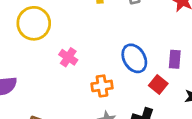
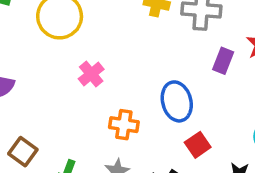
purple rectangle: (175, 59) -> (223, 61), moved

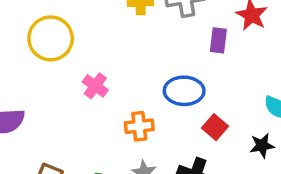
blue ellipse: (177, 101) -> (184, 91), turned -60

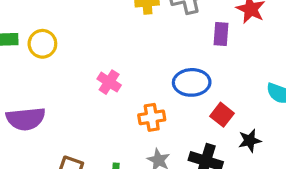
yellow circle: (51, 38) -> (42, 44), moved, size x0.7
black star: (262, 146) -> (250, 141), moved

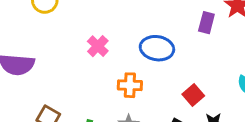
blue ellipse: (192, 82) -> (157, 48), moved

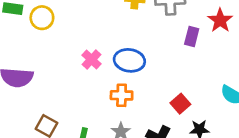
blue ellipse: (157, 48) -> (129, 60), moved

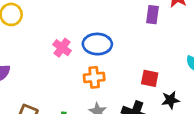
red square: (180, 104) -> (150, 78), turned -30

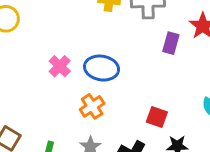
orange cross: (94, 77) -> (92, 106), turned -36

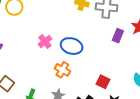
orange cross: (92, 106) -> (62, 70), turned -35

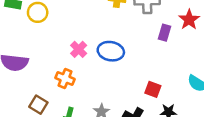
orange cross: (62, 70) -> (65, 79), moved

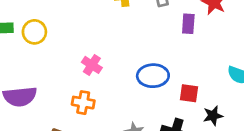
blue ellipse: (111, 51) -> (153, 76), moved

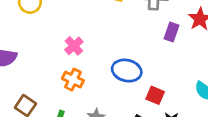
orange cross: (83, 103) -> (73, 80), moved

